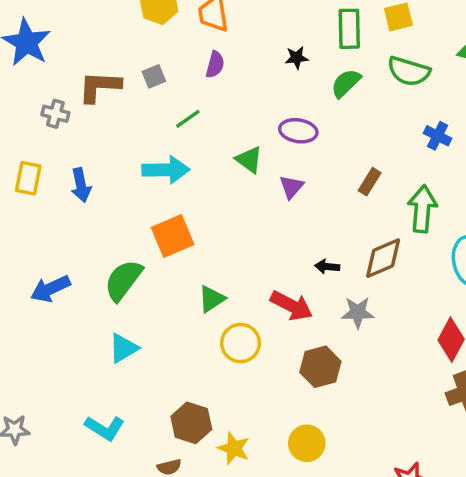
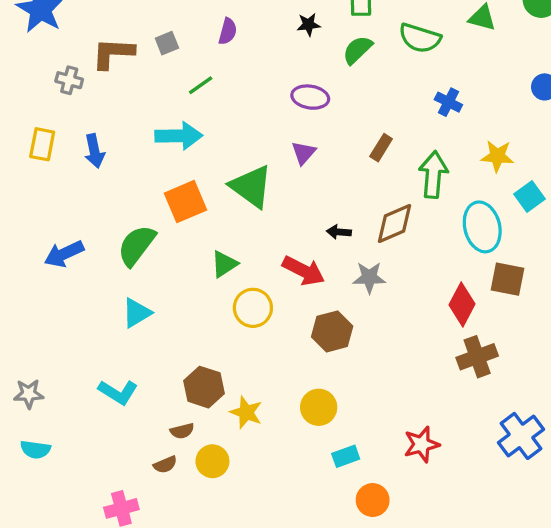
green triangle: (249, 160) -> (251, 186), moved, size x1.6

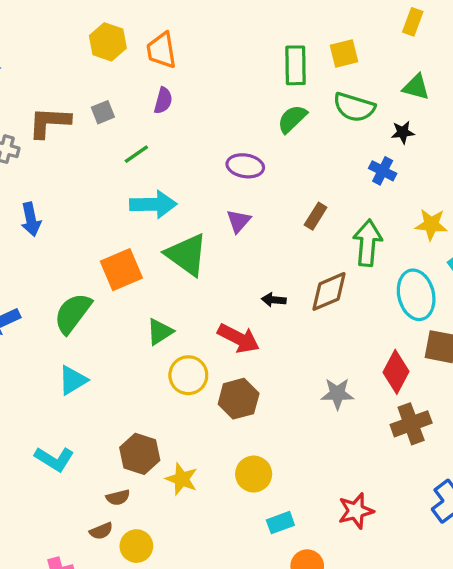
black star: (309, 25) -> (403, 132), moved
cyan arrow: (179, 136) -> (153, 204), moved
gray star: (369, 277) -> (337, 394), moved
brown hexagon: (332, 331) -> (239, 399), moved
yellow circle: (212, 461) -> (136, 546), moved

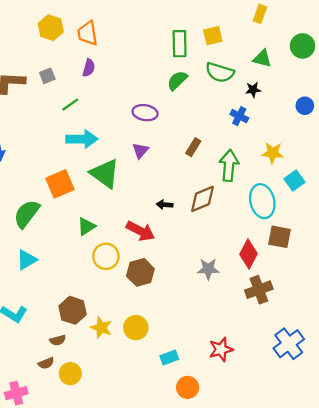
yellow circle: (254, 474) -> (136, 328), moved

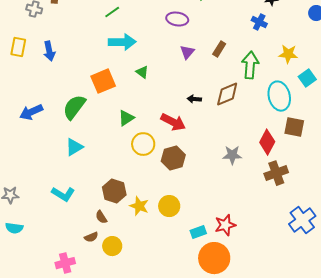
purple triangle: (140, 151) -> (187, 52), moved
green triangle: (105, 174) -> (142, 72), size x0.5
brown semicircle: (58, 340) -> (101, 217), turned 72
red star: (221, 349) -> (225, 225), moved
orange circle: (188, 387) -> (214, 258), size x1.6

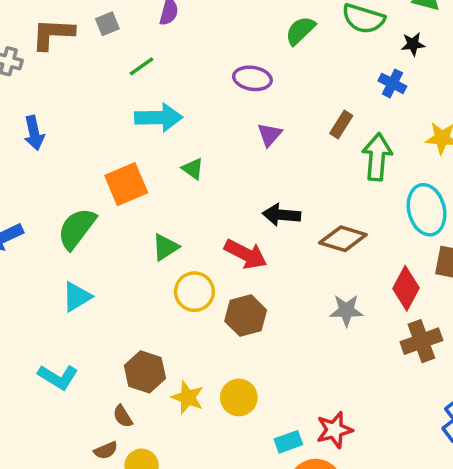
brown rectangle: (219, 49) -> (341, 124), moved
brown diamond: (227, 94) -> (343, 239), moved, turned 40
black arrow: (194, 99) -> (281, 215), size x1.5

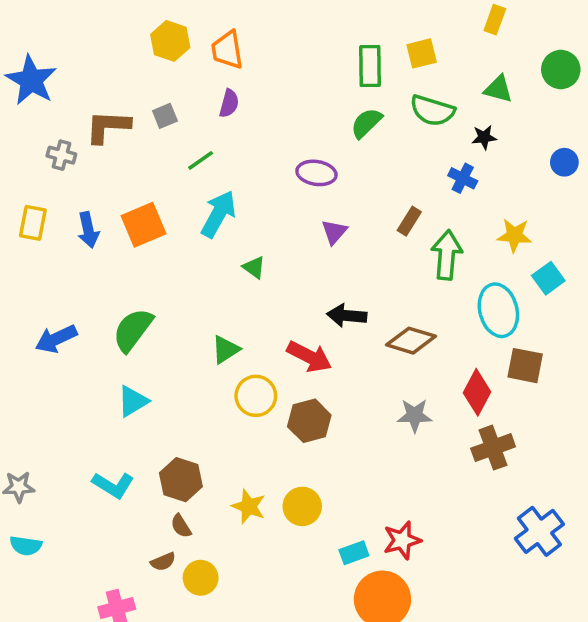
cyan arrow: (159, 118) -> (218, 214), turned -60
orange square: (126, 184) -> (143, 225), moved
brown hexagon: (145, 372) -> (181, 480), moved

